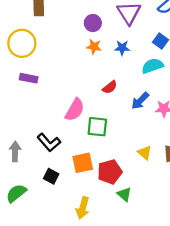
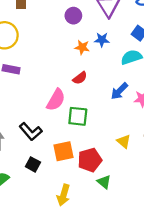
orange star: (94, 47) -> (82, 47), moved
red semicircle: (110, 87) -> (80, 78), moved

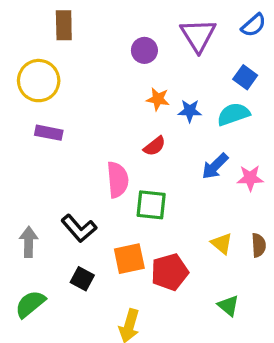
blue star: (102, 40) -> (190, 111), moved
pink semicircle: (56, 100) -> (118, 180), turned -35
green triangle: (104, 182) -> (228, 306), moved

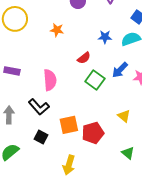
orange star: (158, 99) -> (57, 30), moved
purple rectangle: (49, 133) -> (12, 71), moved
pink semicircle: (118, 180) -> (50, 80), moved
green square: (151, 205) -> (95, 80), moved, turned 30

